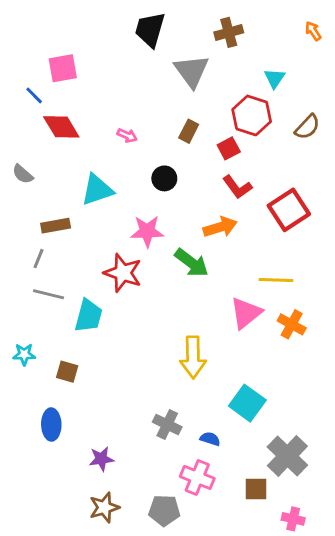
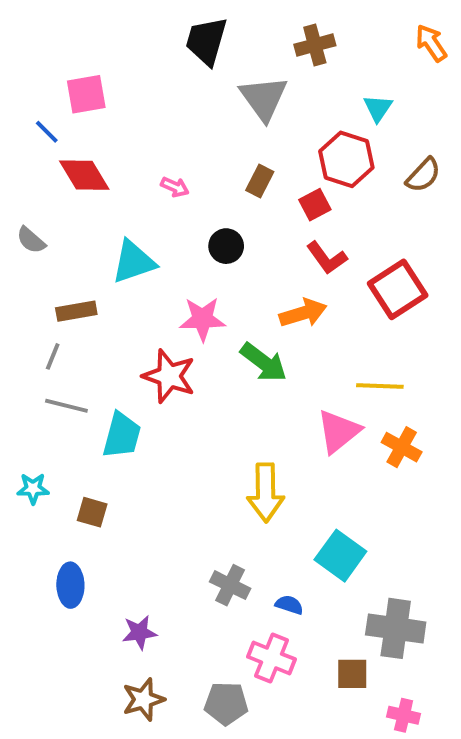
orange arrow: (313, 31) -> (431, 43), size x1.4
gray cross: (287, 456) -> (396, 628), turned -36

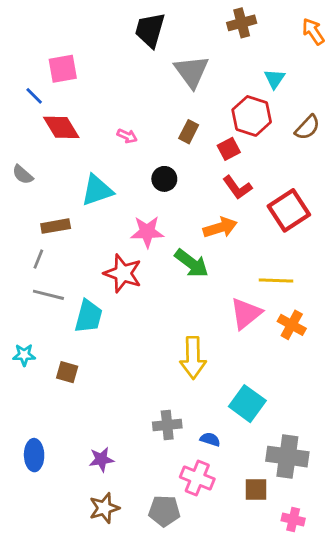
brown cross: (315, 45) -> (242, 23), moved
blue ellipse: (70, 585) -> (34, 455), moved
gray cross: (230, 585) -> (167, 425), turned -32

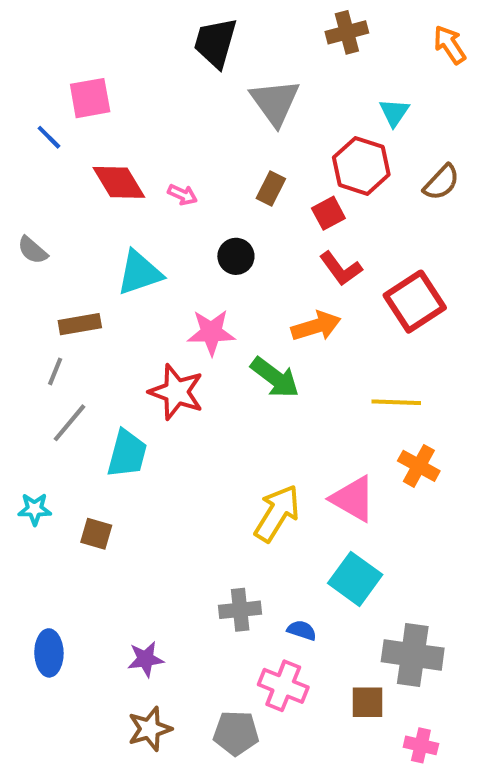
red diamond: (61, 127) -> (119, 182), moved
gray line: (48, 295) -> (70, 423), turned -64
pink triangle: (246, 313) -> (353, 499), moved, turned -51
yellow arrow: (193, 358) -> (277, 513), turned -147

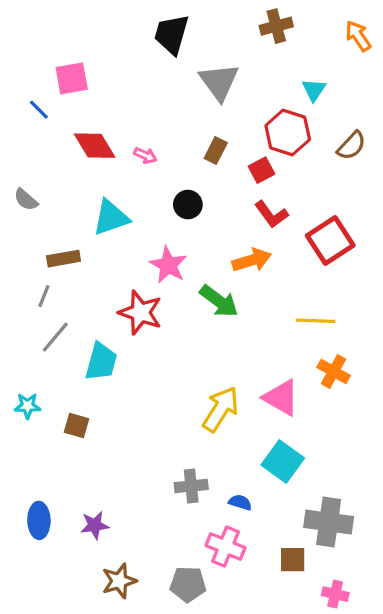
pink star: (211, 332) -> (168, 265), turned 30
purple star: (146, 659) -> (95, 525), moved

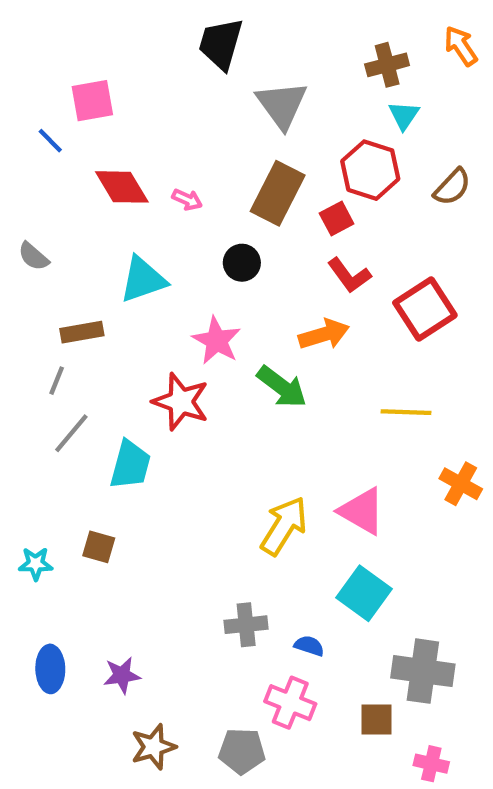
brown cross: (276, 26) -> (387, 65), moved
brown rectangle: (216, 150) -> (278, 193), size x1.8
orange cross: (334, 371) -> (461, 484), moved
cyan star: (27, 406) -> (36, 564), moved

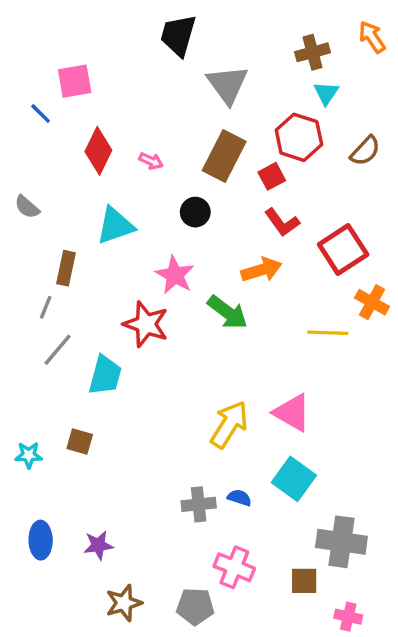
red diamond: (122, 187) -> (98, 151), turned 57
brown rectangle: (82, 332) -> (66, 268), turned -68
orange cross: (461, 484) -> (372, 302), moved
blue semicircle: (309, 646) -> (239, 498), moved

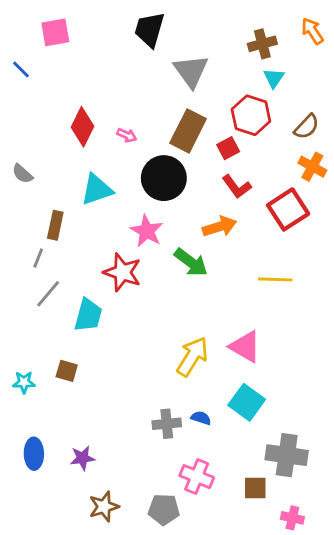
pink square: (75, 81) -> (55, 32), moved
blue line: (41, 113) -> (21, 70), moved
black circle: (195, 212) -> (164, 178), size x1.8
orange cross: (372, 302) -> (312, 167), moved

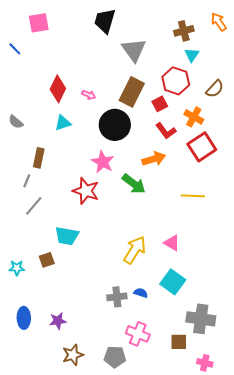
orange cross: (312, 167) -> (194, 117), moved
cyan triangle: (97, 189) -> (63, 123), moved, size x0.7
cyan trapezoid: (88, 315) -> (67, 236), moved, turned 85
pink triangle: (245, 347) -> (172, 243), size x0.7
brown square: (67, 371) -> (47, 260), turned -35

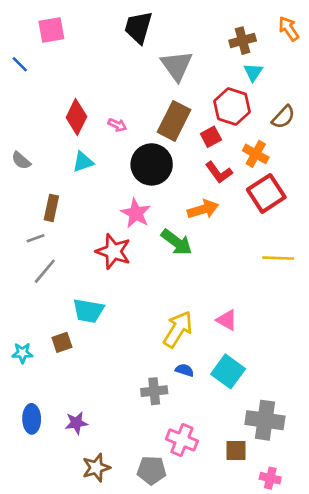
gray line: (27, 181) -> (36, 238), turned 48
yellow line: (193, 196) -> (278, 258), moved
blue semicircle: (141, 293) -> (185, 370), moved

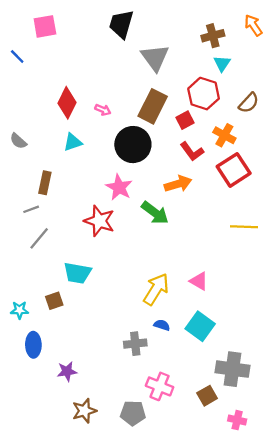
blue ellipse: (32, 419) -> (33, 345), moved
brown square: (236, 451) -> (207, 396), turned -30

